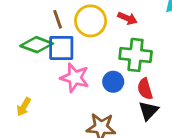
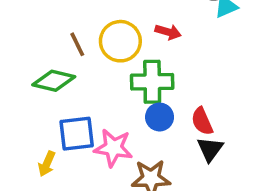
blue square: (61, 48) -> (77, 134), moved
green cross: (136, 55) -> (152, 82), moved
pink star: (75, 78) -> (113, 148), moved

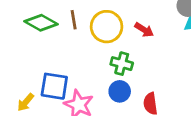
green diamond: (54, 81) -> (41, 23), moved
green cross: (152, 82) -> (122, 64), size x0.7

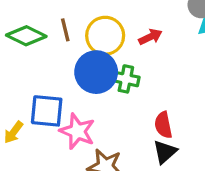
red arrow: (144, 30) -> (150, 37), turned -54
blue circle: (120, 91) -> (96, 72), moved, size x1.6

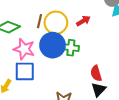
brown line: (65, 30) -> (40, 21), moved, turned 32
pink star: (77, 131) -> (24, 49), moved

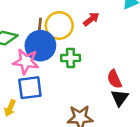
blue circle: (53, 45) -> (40, 46), moved
green cross: (71, 48) -> (71, 58), moved

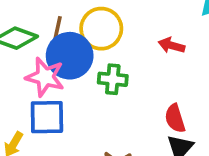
red arrow: (91, 19) -> (172, 45), moved, turned -133
brown line: (40, 26) -> (57, 29), moved

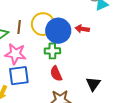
blue circle: (70, 56) -> (58, 31), moved
red semicircle: (175, 118) -> (56, 74), moved

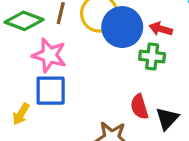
green cross: (52, 51) -> (152, 56), moved
red semicircle: (56, 74) -> (139, 107), moved

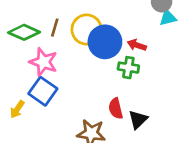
blue square: (51, 91) -> (43, 91), turned 32

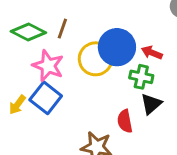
yellow circle: (87, 30) -> (96, 59), moved
yellow arrow: (17, 109) -> (17, 105), moved
black triangle: (138, 120) -> (151, 104), moved

